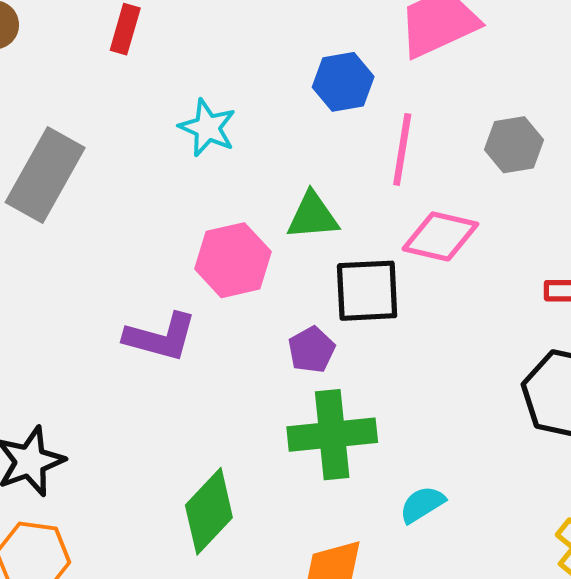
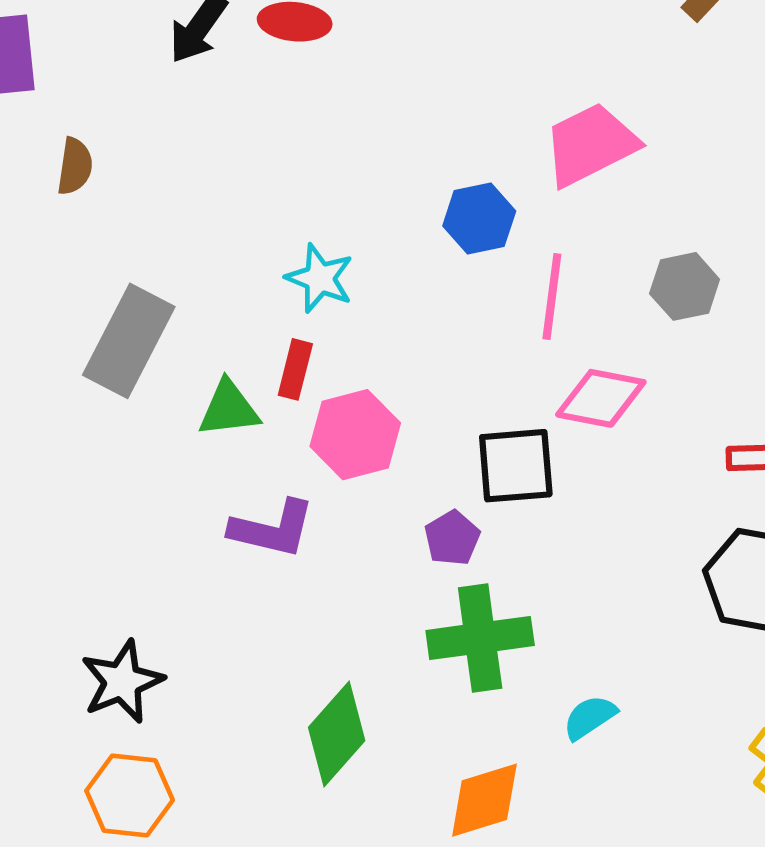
red rectangle: (125, 29) -> (295, 369), moved
green triangle: (313, 216) -> (229, 409), moved

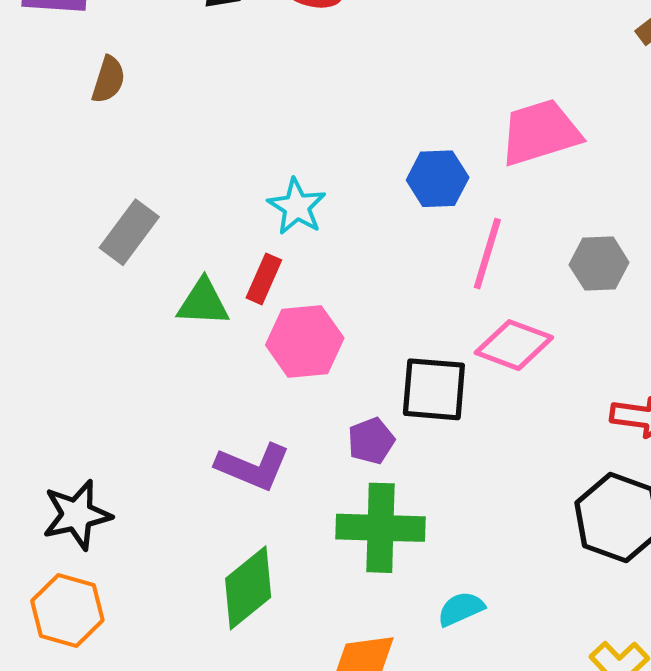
gray rectangle: (129, 341) -> (129, 232), size x0.7
purple L-shape: (272, 529) -> (253, 467), moved

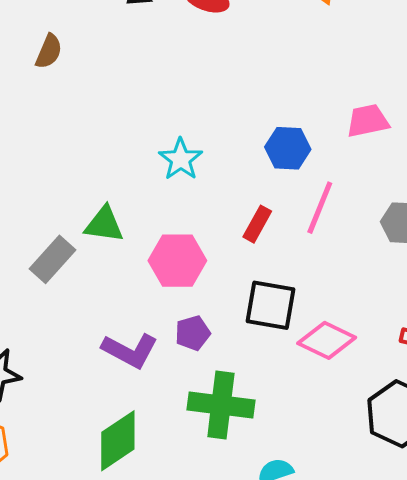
pink trapezoid: (540, 132) -> (368, 121), size x0.7
gray rectangle: (129, 232) -> (52, 259), moved
red rectangle: (264, 279) -> (257, 224), moved
pink diamond: (514, 345) -> (327, 340), moved
purple pentagon: (371, 441) -> (193, 333), moved

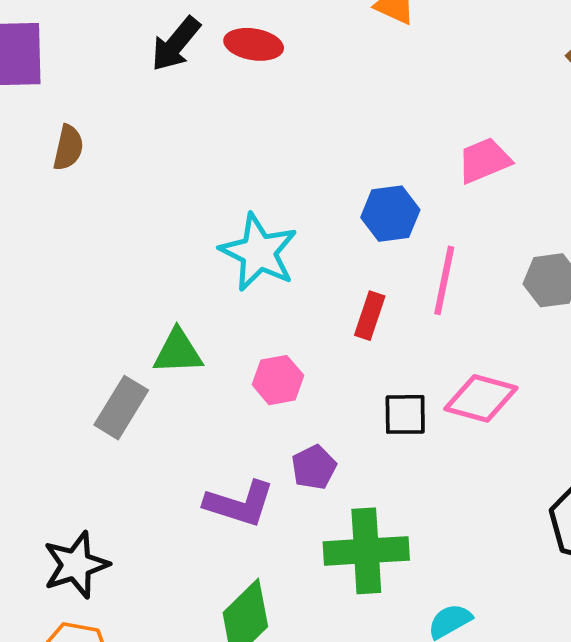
cyan star: (181, 159) -> (259, 252), size x1.4
pink hexagon: (177, 261) -> (278, 380), size x0.7
black square: (271, 305) -> (405, 414), size x0.7
pink diamond: (327, 340) -> (481, 398), moved

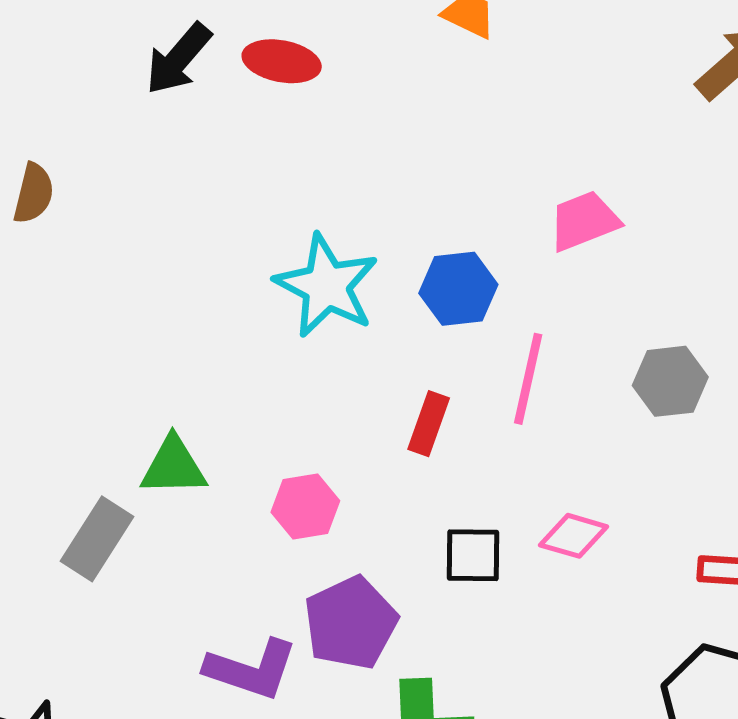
cyan star: (259, 252) -> (326, 286), moved
pink diamond: (481, 398) -> (574, 536), size x0.7
purple pentagon: (314, 467) -> (351, 623), size x1.6

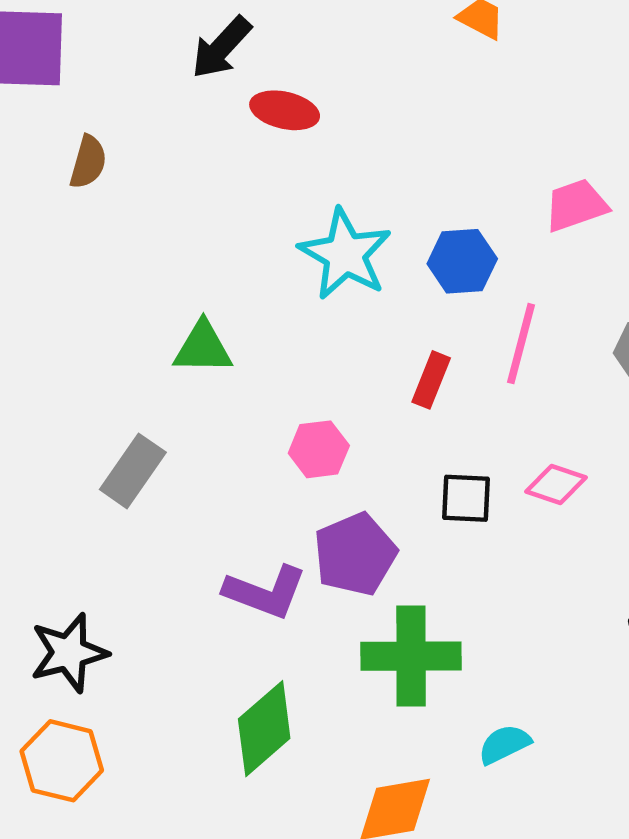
red ellipse: (282, 61) -> (285, 110), moved
green triangle: (173, 466) -> (203, 348), moved

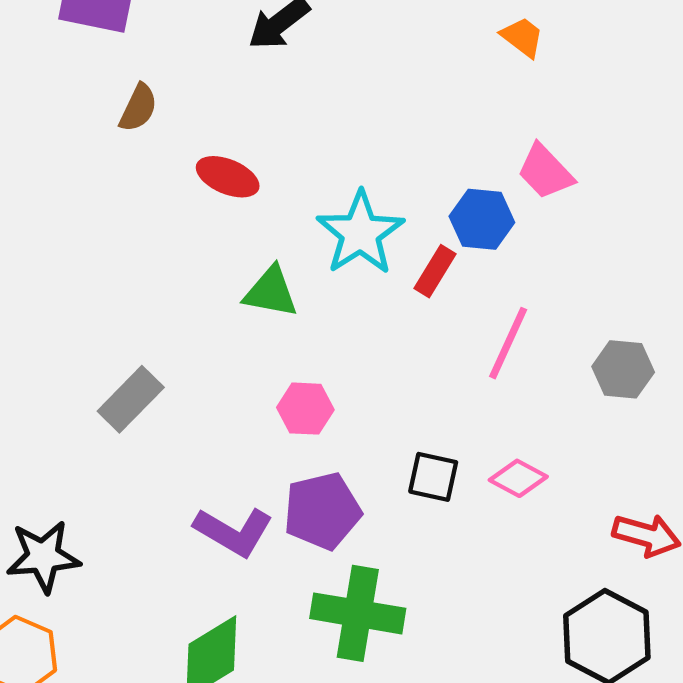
red ellipse: (285, 110) -> (228, 177), moved
pink trapezoid: (576, 205) -> (545, 172), moved, turned -124
blue hexagon: (462, 261) -> (482, 219), moved
green triangle: (203, 348) -> (271, 292), moved
red rectangle: (431, 380) -> (435, 271), moved

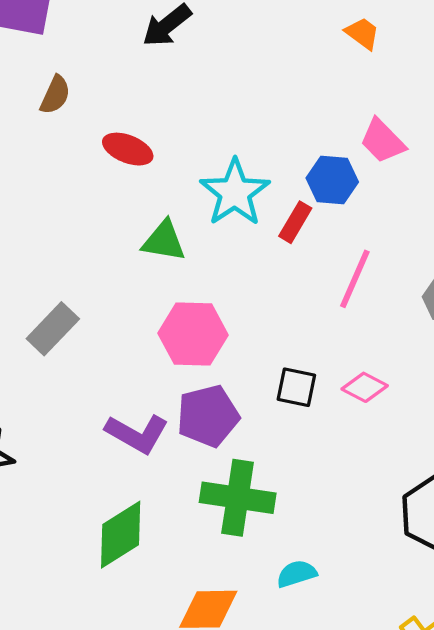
pink hexagon: (305, 409) -> (193, 334), size x1.5

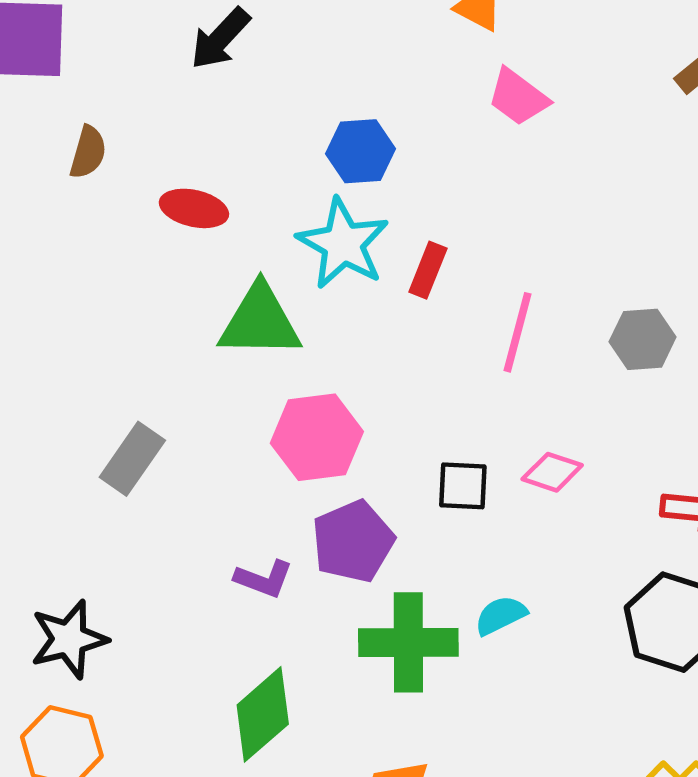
pink trapezoid: (383, 141) -> (518, 97), moved
blue hexagon: (332, 180) -> (361, 151), moved
green triangle: (164, 241) -> (260, 321), size x1.4
purple L-shape: (137, 434) -> (264, 579), size x0.7
cyan semicircle: (297, 574) -> (501, 615), moved

